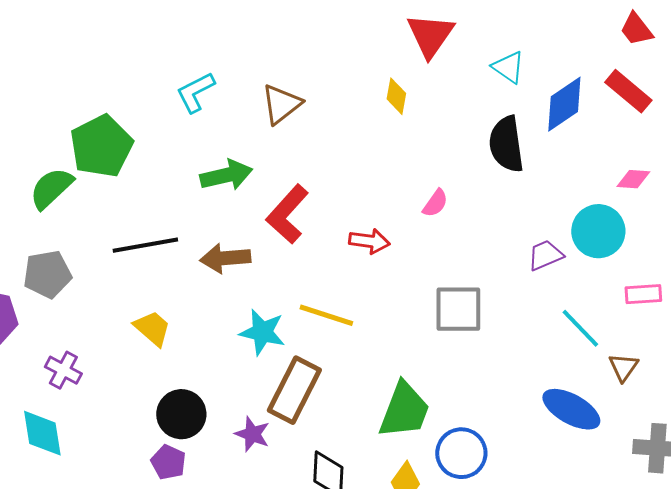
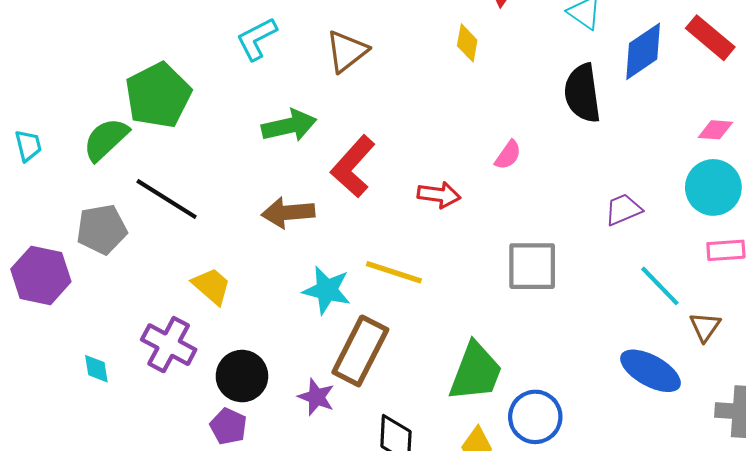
cyan circle: (598, 231) -> (713, 187), moved
black line: (145, 245) -> (167, 199), moved, turned 42
purple cross: (63, 370) -> (169, 345), moved, size x1.4
cyan diamond: (42, 433) -> (96, 369), moved, size x0.6

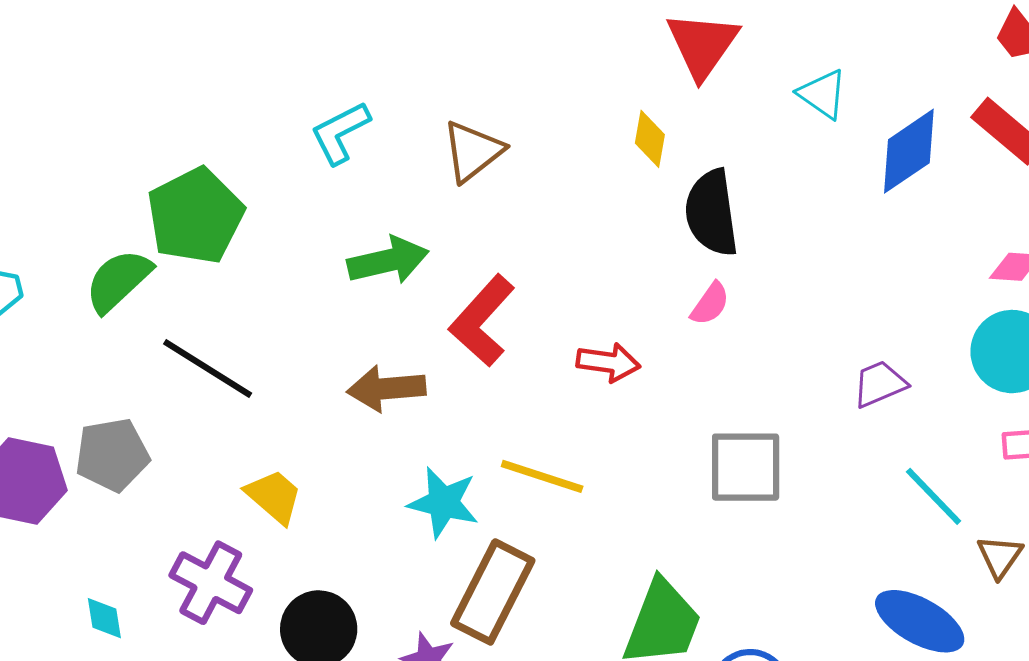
black semicircle: (582, 93) -> (712, 213), moved
gray pentagon: (102, 229) -> (112, 455), moved

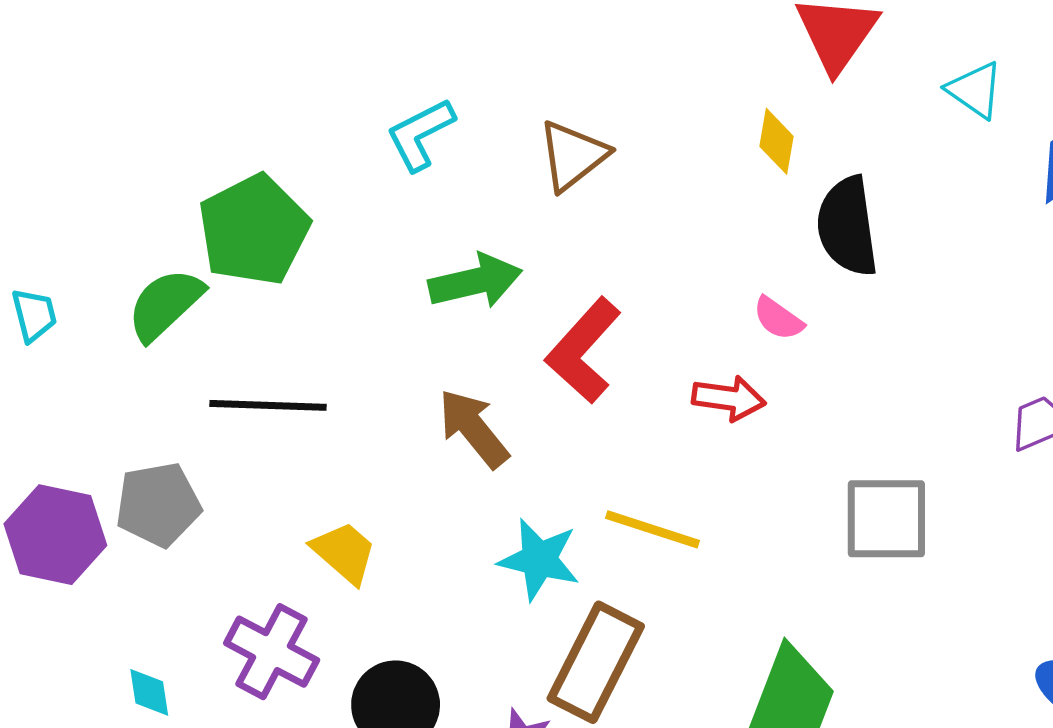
pink semicircle: (710, 304) -> (778, 319), moved, turned 90
black line: (208, 368) -> (268, 405), turned -30
brown arrow: (386, 389) -> (474, 428), turned 56

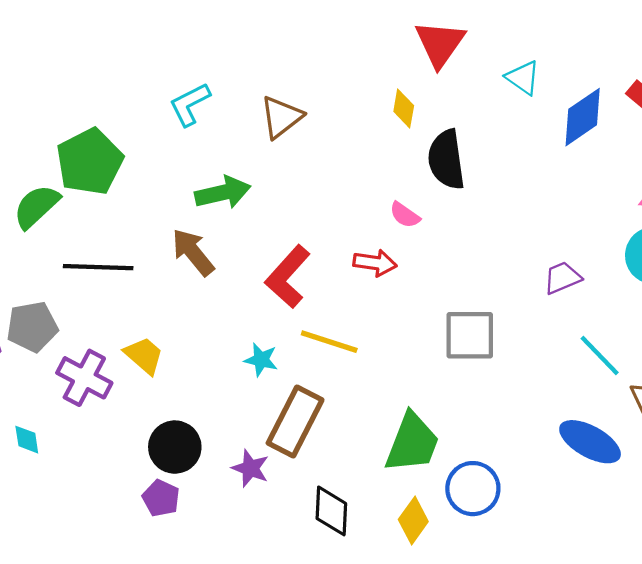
red L-shape: (583, 350) -> (288, 277), moved
brown arrow: (474, 428) -> (193, 252), moved
cyan star: (539, 560) -> (261, 360), size x0.7
purple cross: (272, 652) -> (84, 378), moved

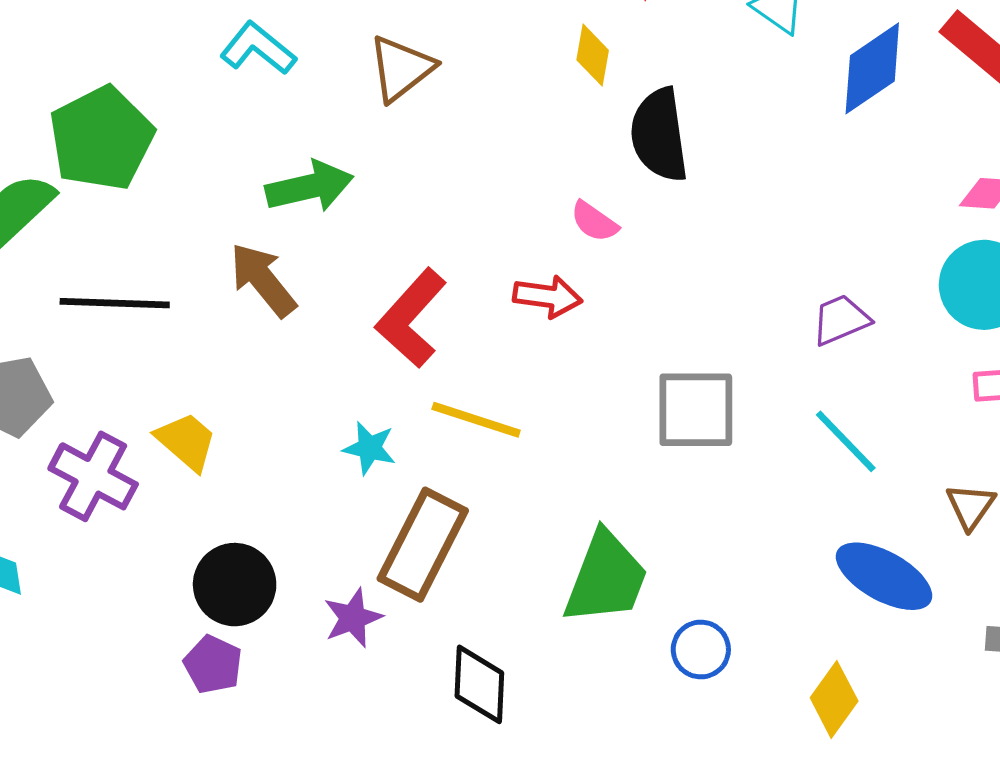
cyan L-shape: (190, 104) -> (258, 48), turned 66
cyan line: (600, 355) -> (846, 441), moved
purple star: (250, 468) -> (353, 618), turned 30
blue circle: (473, 489) -> (701, 649), size x0.7
yellow diamond: (413, 520) -> (834, 699), moved

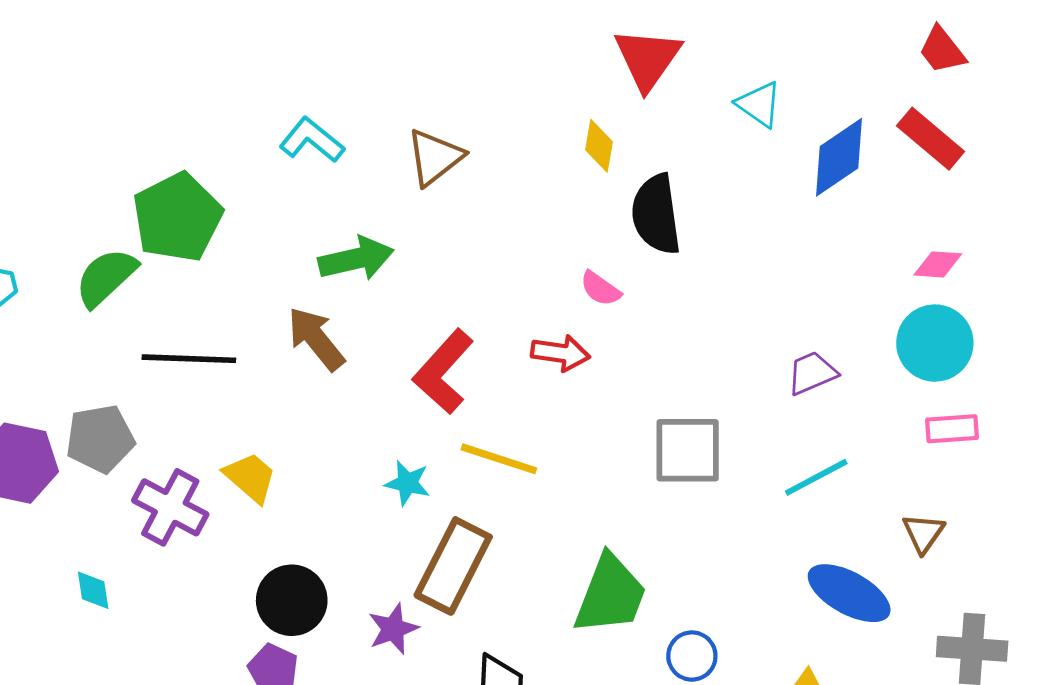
cyan line: (846, 441) -> (816, 477), turned -74

